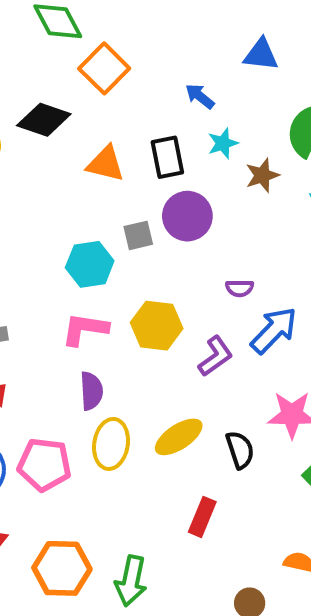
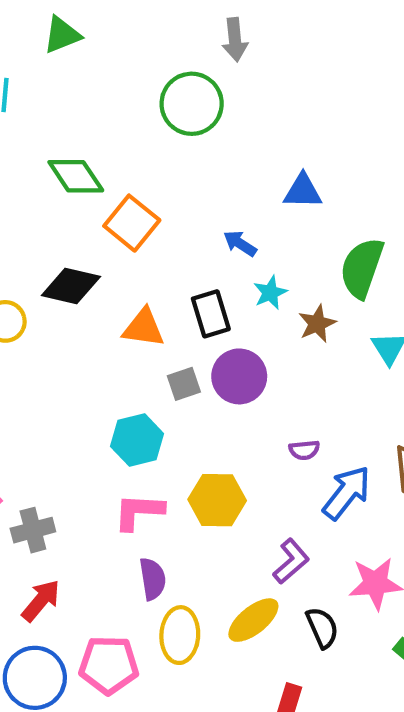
gray square: (138, 235) -> (184, 384), moved
purple L-shape: (215, 356) -> (291, 561), moved

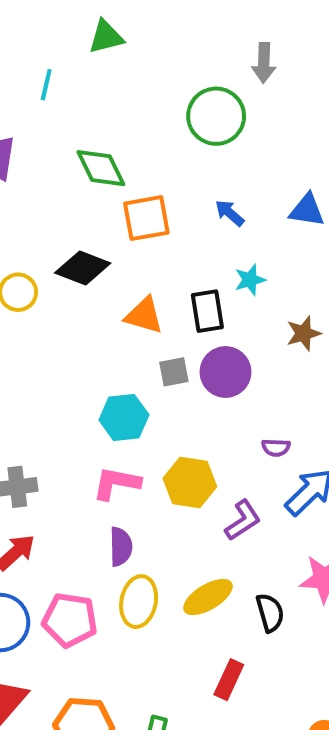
orange square: (132, 223) -> (146, 218), turned 33
blue arrow: (240, 243) -> (230, 213), moved
cyan star: (270, 293) -> (250, 280), moved
purple L-shape: (291, 561) -> (243, 520), moved

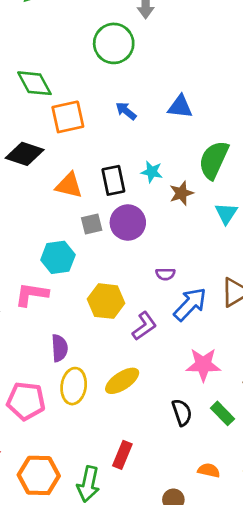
cyan star: (250, 280) -> (152, 172), moved, turned 30
pink L-shape: (116, 483) -> (32, 294), moved
black semicircle: (270, 613) -> (182, 412), moved
red rectangle: (229, 680) -> (122, 455), moved

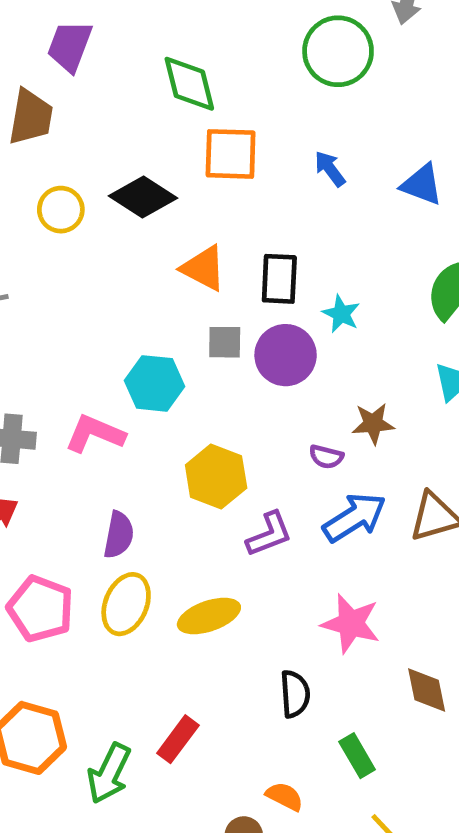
cyan star: (152, 172) -> (341, 314), moved
brown star: (181, 193) -> (373, 424), moved
green rectangle: (222, 413) -> (357, 756), moved
orange semicircle: (209, 470) -> (285, 796), moved

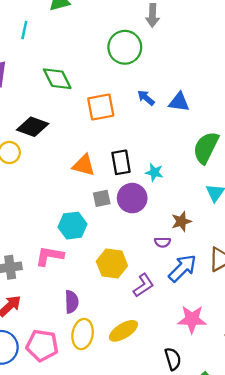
orange square: (231, 154) -> (101, 107), moved
blue arrow: (330, 169) -> (146, 98), moved
black diamond: (143, 197) -> (33, 127), moved

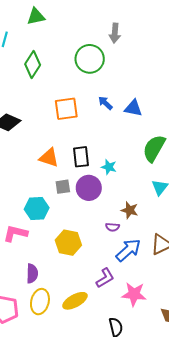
green diamond: (57, 79) -> (33, 64), moved, turned 56
brown star: (181, 221) -> (130, 210), turned 30
purple L-shape: (143, 285) -> (105, 278), moved

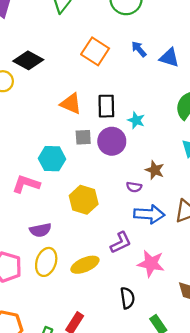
orange square: (66, 109) -> (95, 51), turned 35
blue arrow: (128, 250) -> (149, 214), turned 40
purple semicircle: (32, 273) -> (40, 230), turned 72

